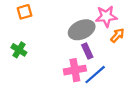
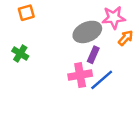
purple rectangle: (87, 51) -> (93, 55), turned 48

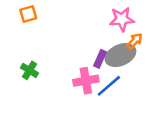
gray ellipse: (87, 32) -> (120, 55), moved
green cross: (20, 54) -> (29, 70), moved

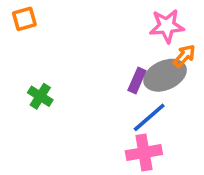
orange square: (28, 14) -> (24, 19), moved
pink cross: (86, 81) -> (144, 153), moved

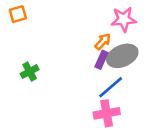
orange arrow: (184, 56) -> (103, 41), moved
green cross: (40, 96) -> (30, 72), turned 30

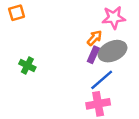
green cross: (30, 72) -> (27, 65), turned -35

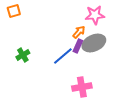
green cross: (27, 65) -> (23, 55), turned 32
blue line: (102, 80) -> (63, 56), moved

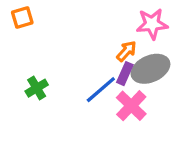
pink cross: (82, 87) -> (131, 106), moved, turned -36

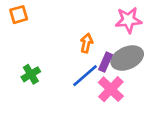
orange arrow: (126, 51) -> (86, 43), moved, turned -30

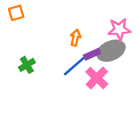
pink star: (129, 20) -> (119, 29), moved
purple rectangle: (105, 62) -> (92, 54), turned 42

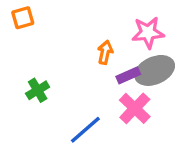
pink star: (119, 29) -> (148, 33), moved
blue line: (74, 66) -> (85, 130), moved

